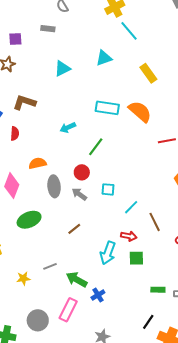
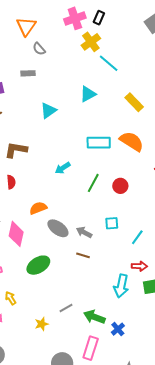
red circle: (82, 172) -> (120, 186), moved
gray ellipse: (54, 186) -> (58, 228), turned -40
brown line: (74, 229) -> (83, 255), moved, turned 64

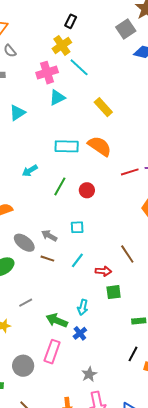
pink cross: (75, 18) -> (47, 73), moved
gray ellipse: (58, 228) -> (24, 243), moved
cyan line: (137, 237) -> (77, 260), moved
cyan arrow: (121, 286) -> (83, 307), moved, size x0.7
gray line: (66, 308) -> (26, 303), moved

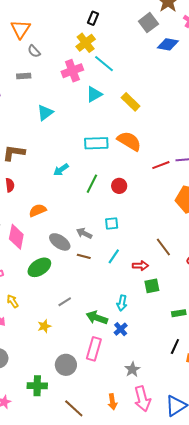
cyan triangle: (57, 97) -> (94, 94), moved

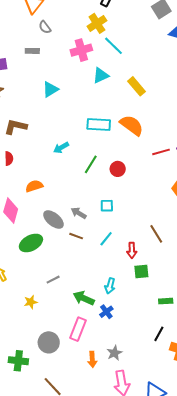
red arrow: (140, 266) -> (132, 250), turned 84
orange arrow: (112, 402) -> (92, 359), moved

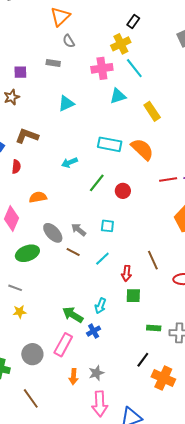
gray line: (53, 280) -> (15, 288), moved, turned 40

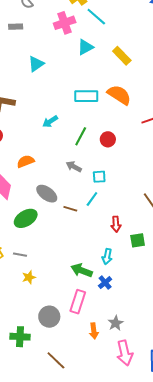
gray arrow: (79, 230) -> (74, 167), moved
cyan line: (102, 259) -> (92, 199), moved
red arrow: (127, 273) -> (116, 224), moved

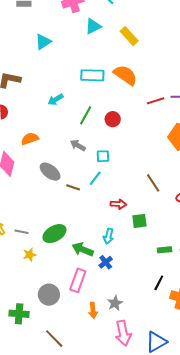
green ellipse: (26, 218) -> (54, 234), moved
red arrow: (116, 224) -> (118, 204), turned -84

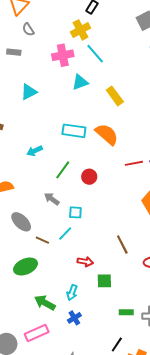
green ellipse: (54, 234) -> (25, 267), moved
blue cross: (106, 262) -> (74, 318), moved
pink rectangle: (78, 280) -> (37, 333), turned 40

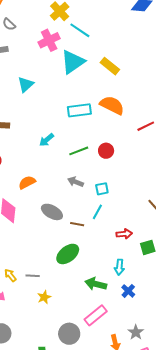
cyan triangle: (80, 82) -> (73, 62), size x1.5
green line: (63, 170) -> (79, 151), turned 48

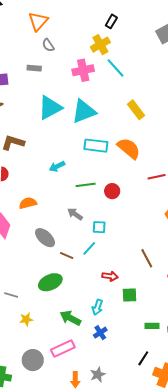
cyan triangle: (73, 62) -> (84, 111), moved
cyan triangle: (26, 84) -> (50, 108), size x1.5
yellow star: (44, 297) -> (26, 319), moved

